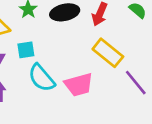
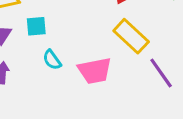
cyan semicircle: (42, 78) -> (52, 60), size x0.6

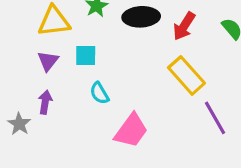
pink trapezoid: (95, 71) -> (131, 131), moved, turned -48

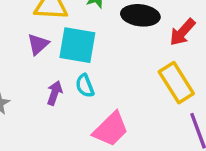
cyan square: (86, 55) -> (77, 45), size x1.6
purple arrow: (45, 102) -> (55, 93), moved

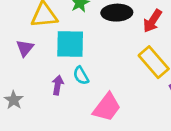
purple triangle: (38, 44) -> (25, 48), moved

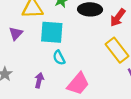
purple arrow: (58, 85) -> (39, 80), moved

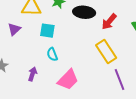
cyan square: (52, 32) -> (47, 31), size x0.7

